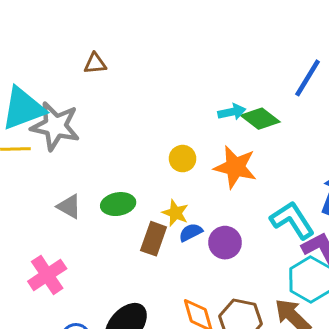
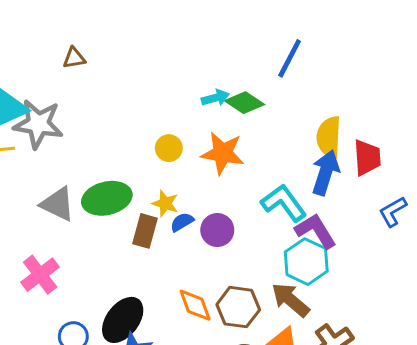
green ellipse: (118, 204) -> (107, 198), size x1.4
gray triangle: (69, 206) -> (58, 204), size x1.4

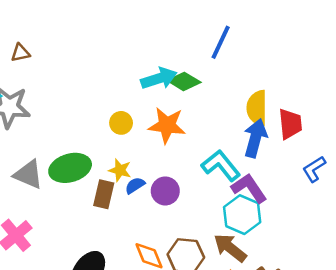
brown triangle: (74, 58) -> (20, 53), moved
cyan arrow: (215, 98) -> (159, 78), size x1.5

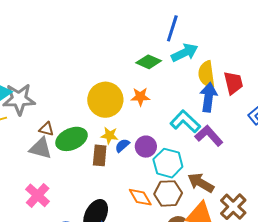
brown triangle: (20, 53) -> (46, 129), moved, turned 35
cyan arrow: (159, 78) -> (185, 53), moved
yellow circle: (121, 123) -> (105, 100), size x2.0
orange star: (167, 125) -> (140, 97), size x0.7
cyan hexagon: (242, 215) -> (168, 163), moved

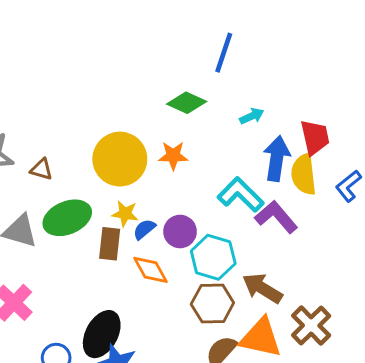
cyan arrow: (185, 53) -> (252, 116), moved, size x0.6
yellow semicircle: (207, 74) -> (304, 174), moved
brown triangle: (46, 129) -> (41, 169), moved
orange diamond: (140, 197) -> (150, 270), moved

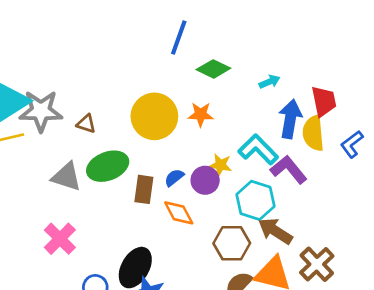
blue line: (224, 53) -> (179, 38), moved
yellow star: (125, 214) -> (220, 165), moved
cyan hexagon: (213, 257) -> (255, 200), moved

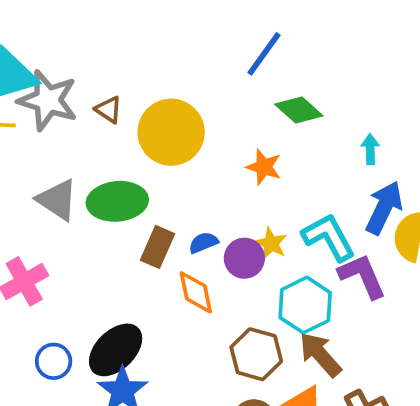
cyan arrow: (269, 82) -> (370, 149), turned -84
yellow circle: (154, 116) -> (171, 132), moved
brown triangle: (86, 124) -> (109, 110), moved

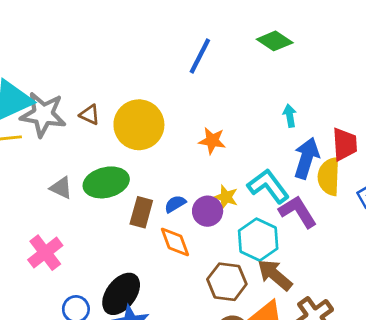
green diamond: (299, 110) -> (275, 41), moved
gray triangle: (57, 200) -> (61, 188), size x0.7

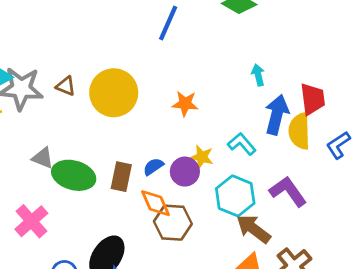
green ellipse: (106, 182) -> (74, 175), moved, turned 33
cyan L-shape: (268, 186) -> (242, 144), size x0.7
purple L-shape: (298, 212) -> (288, 191), moved
brown hexagon: (227, 282) -> (173, 223), moved

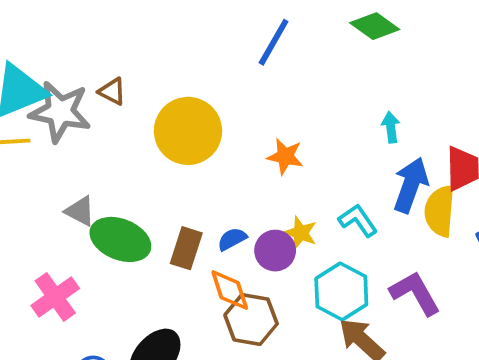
brown triangle: (66, 86) -> (112, 91), moved

